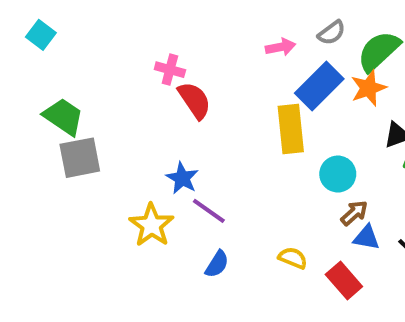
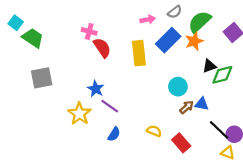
cyan square: (41, 35) -> (16, 23), moved
green trapezoid: (63, 117) -> (33, 38), moved
yellow rectangle: (291, 129) -> (139, 53), moved
blue triangle: (366, 237) -> (202, 104), moved

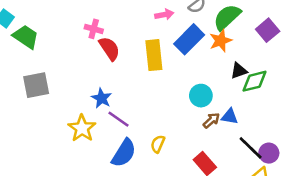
yellow semicircle: (154, 131) -> (158, 144), moved, turned -88
blue semicircle: (114, 134) -> (124, 153), size x1.6

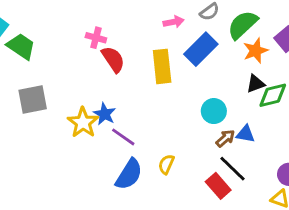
orange star: (220, 41) -> (256, 51), moved
yellow star: (82, 128) -> (83, 123), moved
black line: (251, 148) -> (233, 169), moved

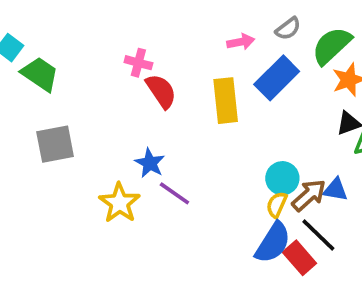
cyan circle: (214, 111) -> (282, 178), moved
yellow star: (83, 123) -> (119, 203), moved
brown arrow: (225, 138) -> (309, 195), size x1.4
yellow semicircle: (166, 164) -> (277, 205), moved
blue semicircle: (129, 174) -> (273, 243), moved

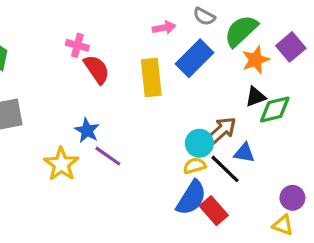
gray semicircle: (288, 29) -> (204, 16), turned 65
brown arrow: (309, 195) -> (222, 130), moved
yellow semicircle: (277, 205) -> (195, 166), turned 50
black line: (318, 235) -> (225, 169), moved

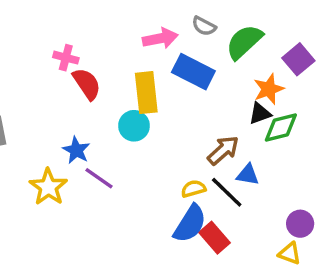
pink arrow: (164, 28) -> (160, 38), size x1.4
blue rectangle: (195, 58) -> (193, 72), turned 72
orange star: (256, 60) -> (269, 89), moved
cyan circle: (199, 143) -> (134, 126), moved

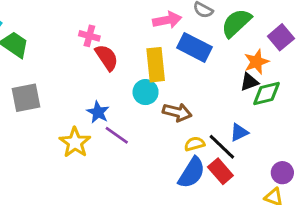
brown arrow: (223, 150) -> (177, 112), moved, turned 56
blue triangle: (248, 175) -> (239, 132), turned -36
red rectangle: (214, 238) -> (220, 171), moved

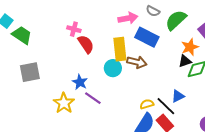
brown arrow: (177, 112) -> (137, 62), moved

